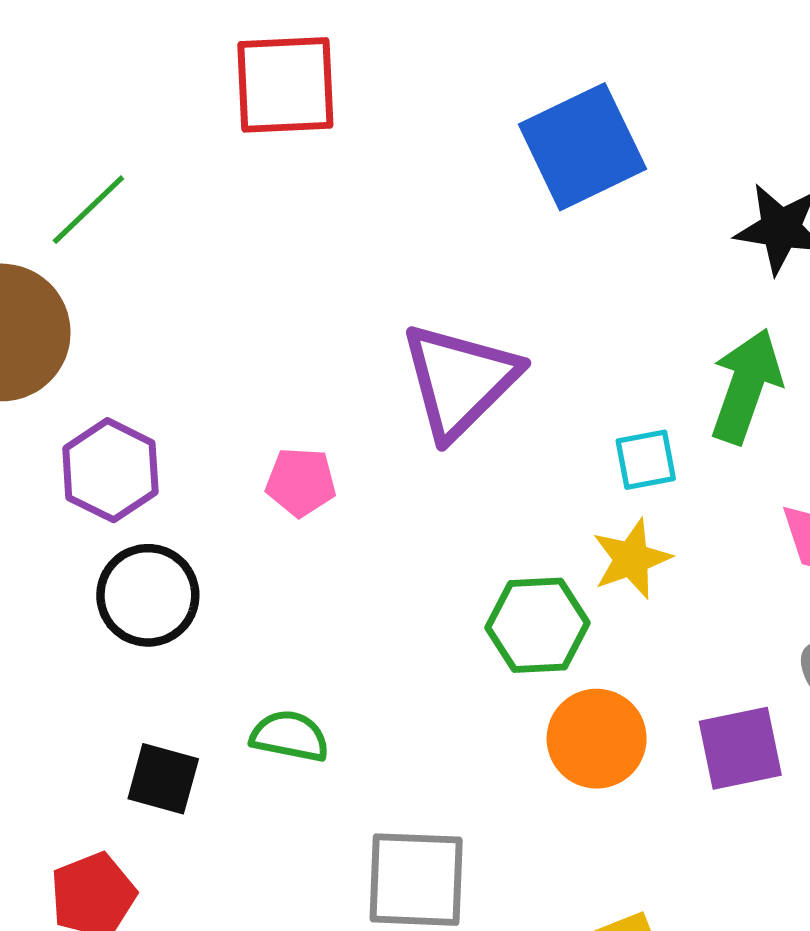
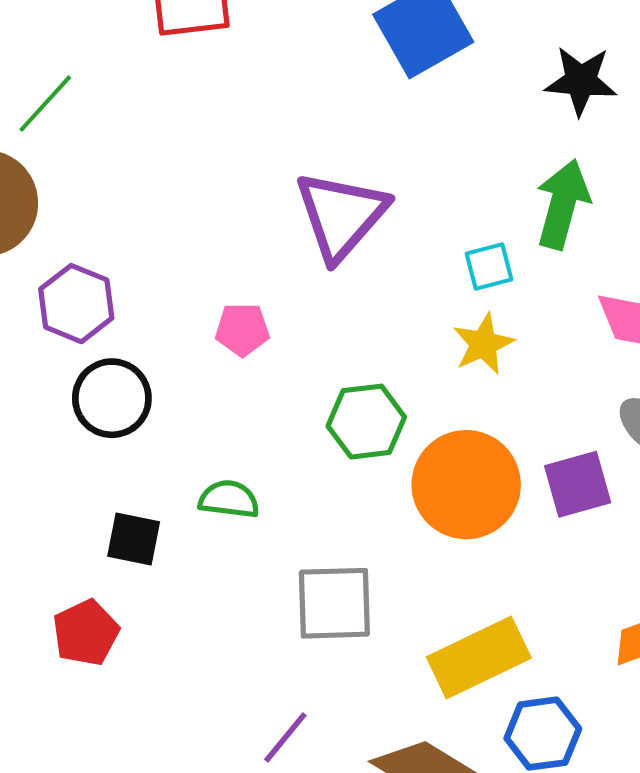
pink pentagon: (301, 482) -> (242, 329), moved
green hexagon: (538, 625) -> (366, 422), moved
orange circle: (597, 739) -> (466, 485), size x1.4

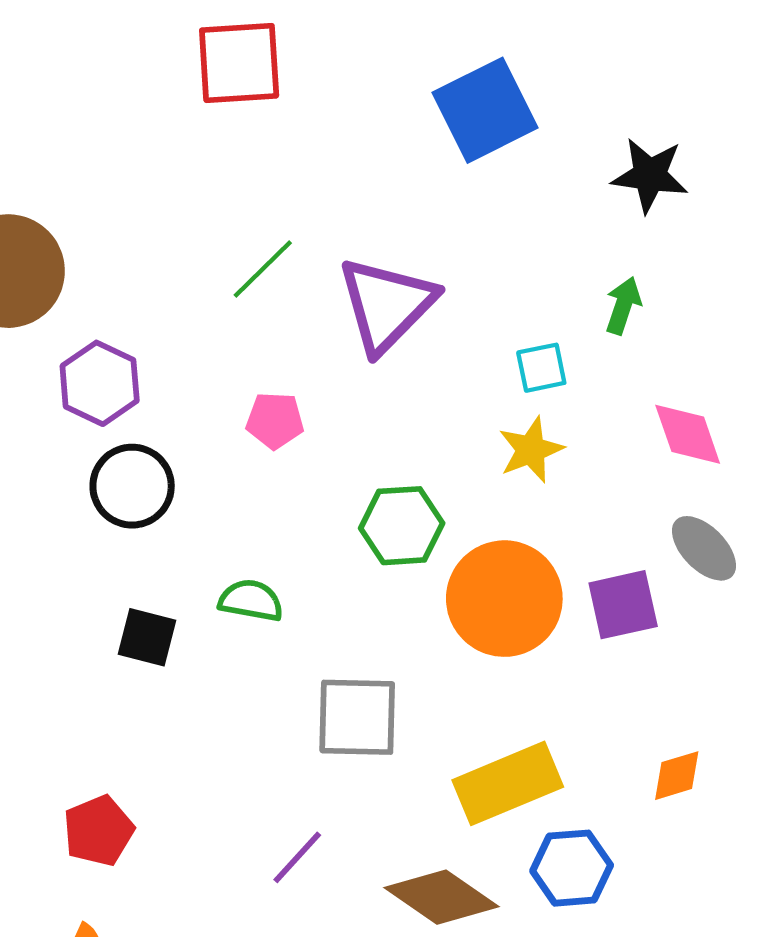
green line: (45, 104) -> (263, 269), moved
green arrow: (563, 204) -> (623, 306), size x0.6
red pentagon: (86, 633) -> (99, 831), moved

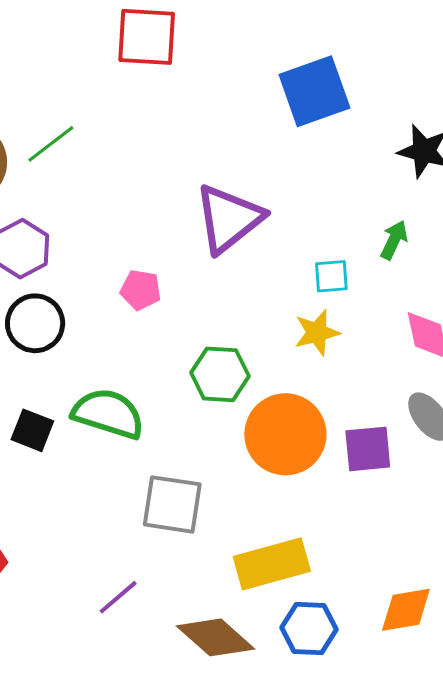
green line: (263, 269) -> (51, 144), moved
green semicircle: (251, 600) -> (108, 414), size x1.6
orange diamond: (677, 776) -> (406, 610), moved, size x1.4

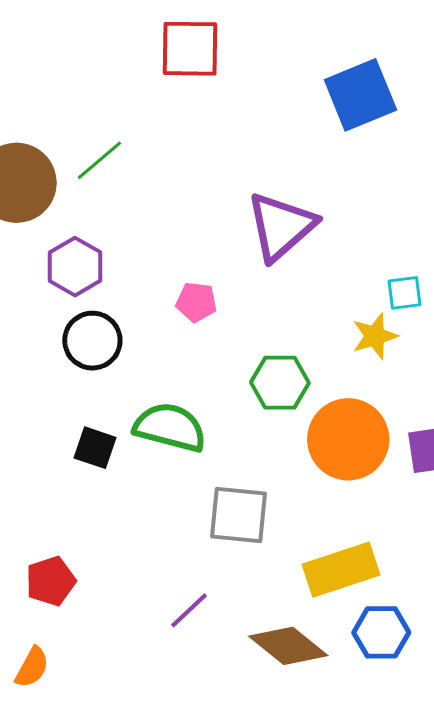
cyan square: (331, 276) -> (405, 293), moved

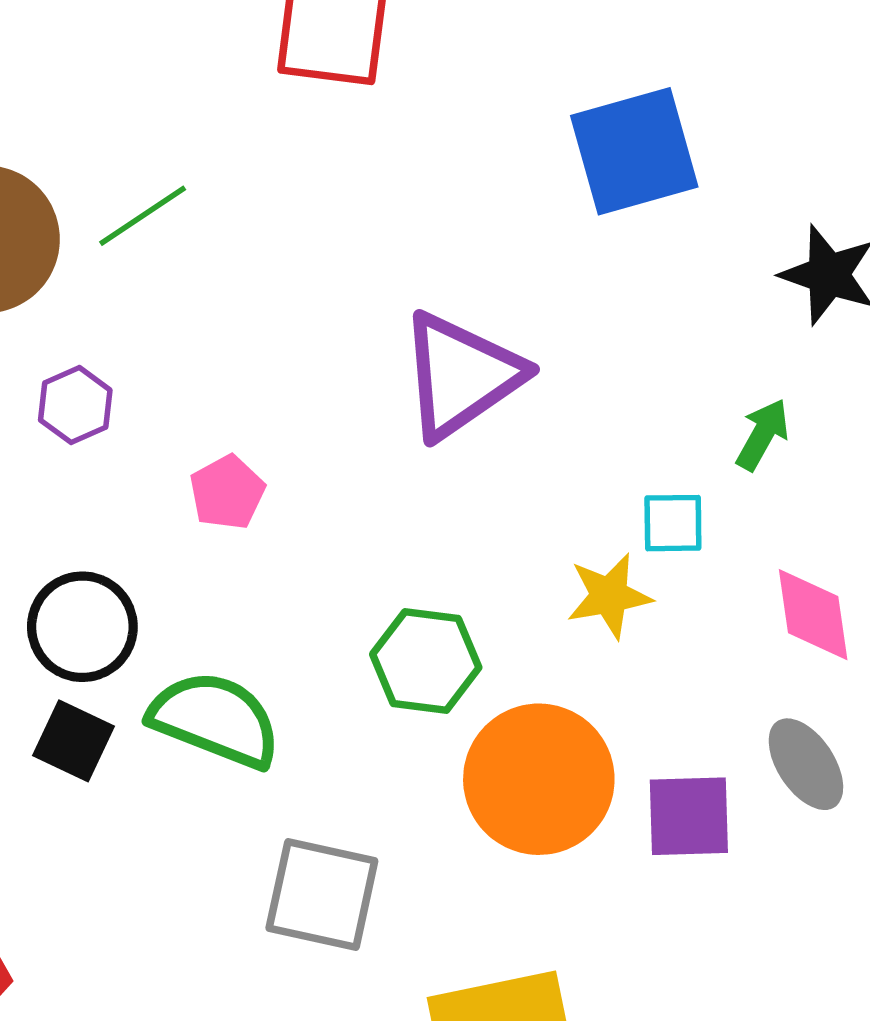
purple hexagon: (75, 267) -> (75, 405), size x0.7
pink pentagon: (196, 302) -> (227, 492), moved, turned 30
black circle: (92, 341) -> (82, 627), moved

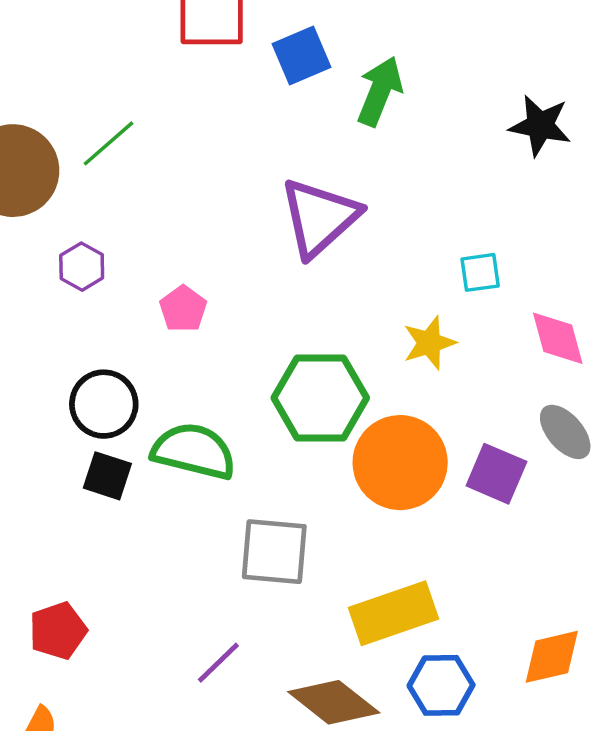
blue square: (634, 151) -> (302, 56), moved, size x0.7
green arrow: (763, 435) -> (380, 91), moved, size x1.5
cyan square: (673, 523) -> (480, 272), moved
green hexagon: (426, 661) -> (320, 398), size x1.4
purple square: (689, 816) -> (496, 474), turned 32

